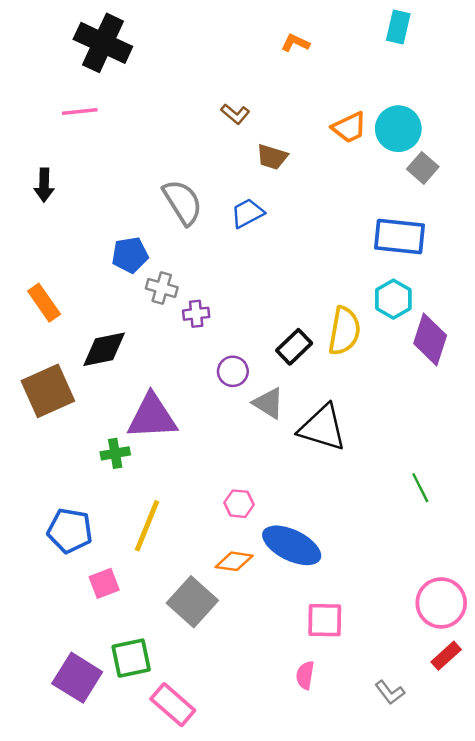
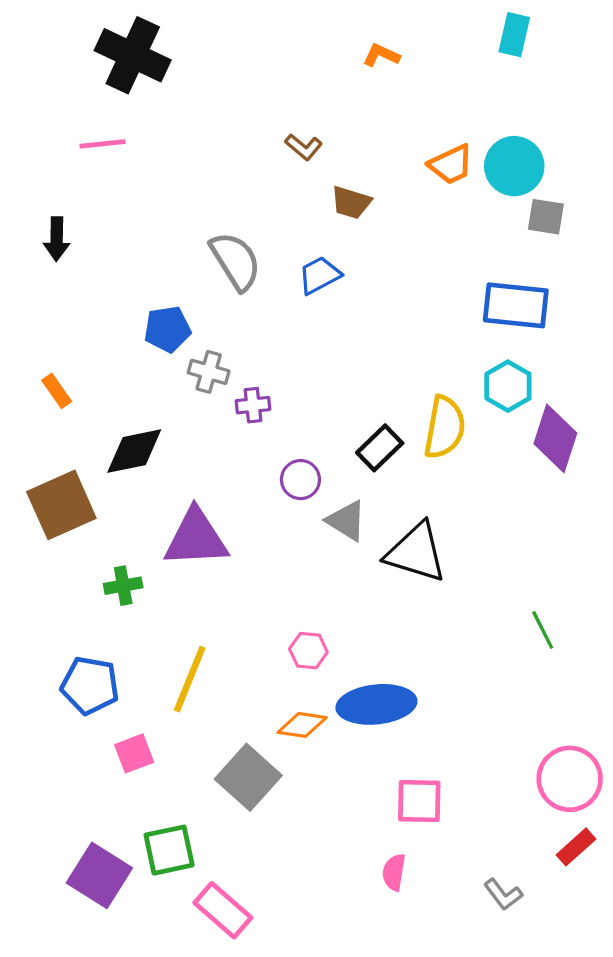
gray square: (423, 168) -> (546, 217), turned -32
orange rectangle: (44, 303) -> (57, 391), size x0.7
green cross: (115, 453) -> (123, 586), moved
blue ellipse: (292, 545) -> (376, 704), turned -32

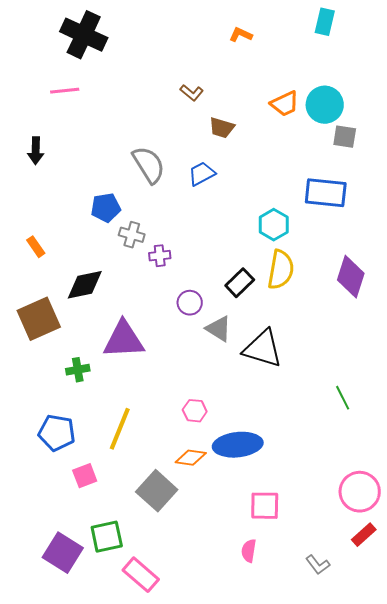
cyan hexagon: (508, 386) -> (274, 225), moved

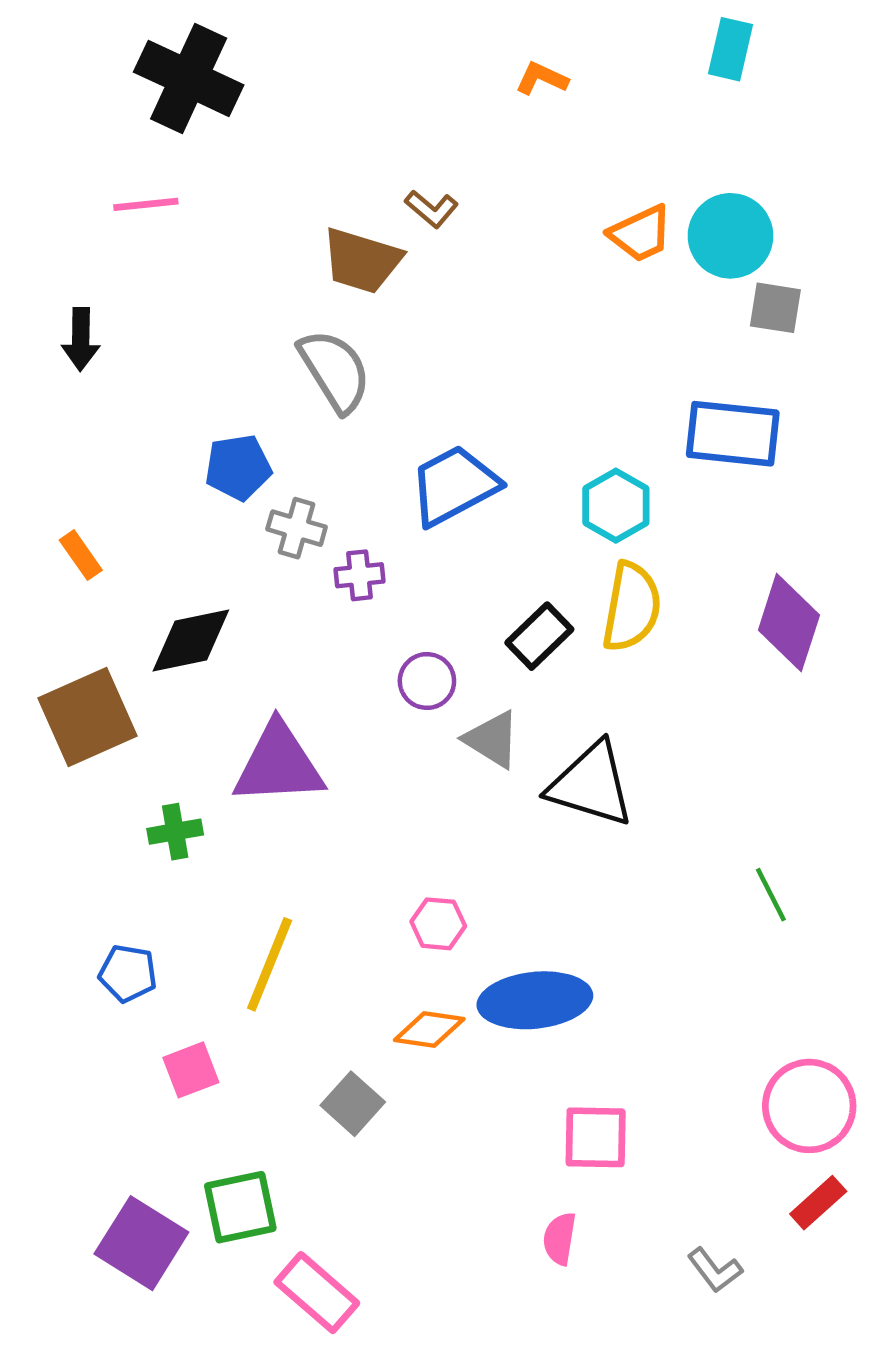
brown trapezoid: (222, 128) -> (362, 261), moved, size x1.4
blue trapezoid: (202, 174) -> (454, 485), moved, size x1.5
blue pentagon: (57, 433) -> (128, 973), size x0.7
gray square: (157, 491) -> (353, 1104), size x0.7

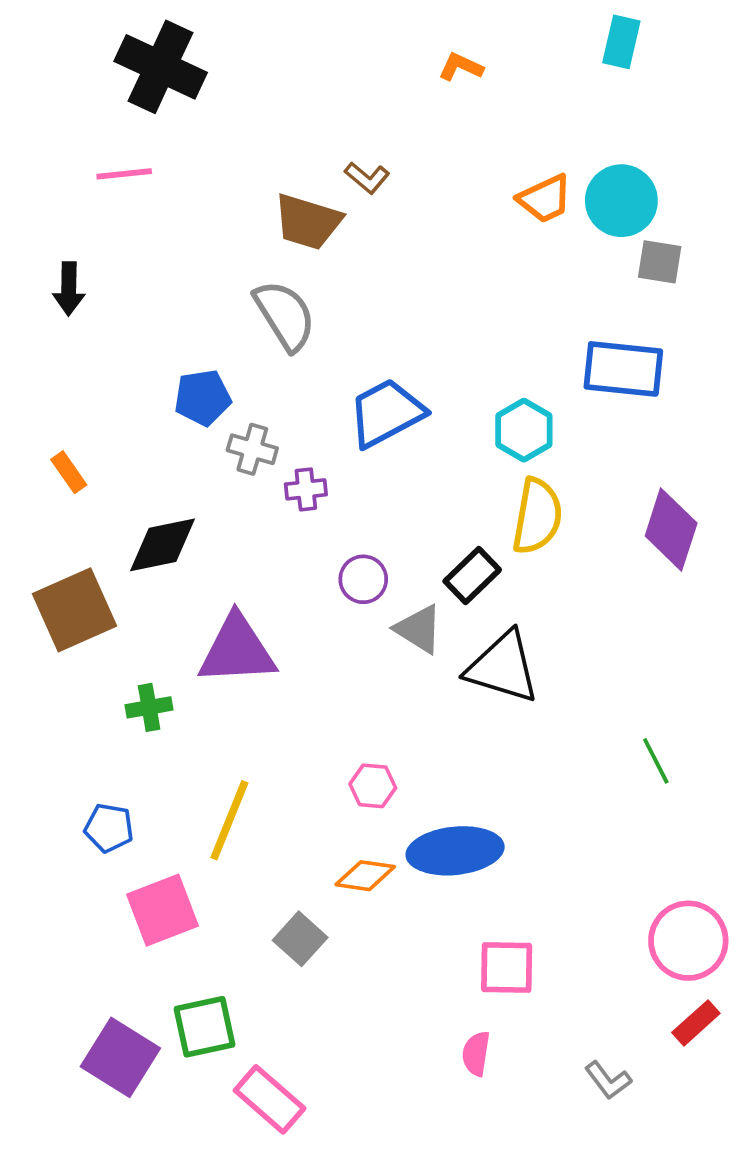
black rectangle: (539, 636) -> (472, 575), moved
pink square: (191, 1070) -> (162, 910), size x1.5

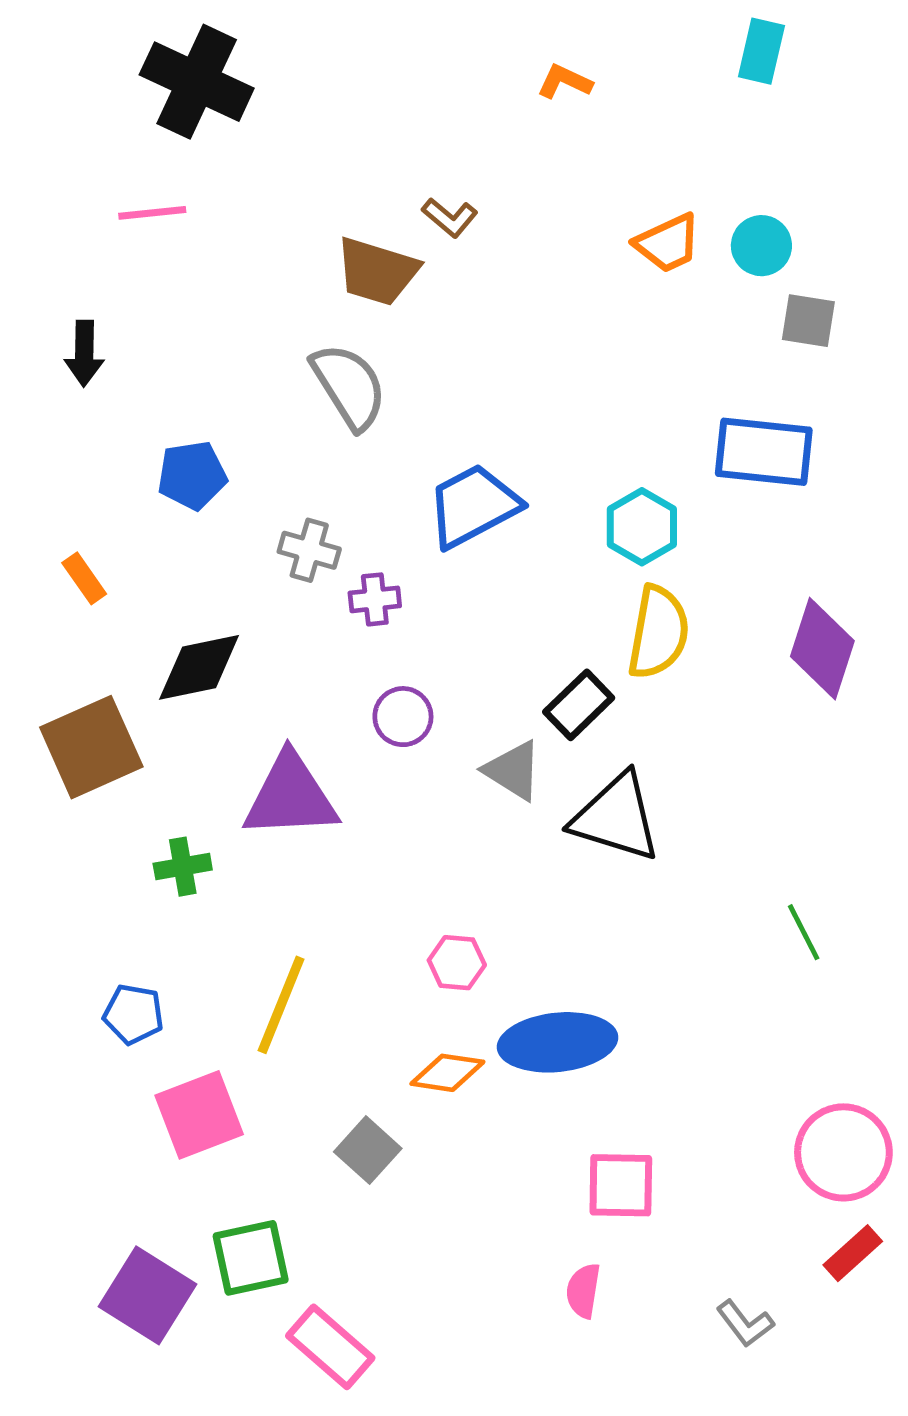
cyan circle: (621, 201) -> (761, 246), size x0.7
blue pentagon: (203, 398) -> (192, 475), moved
purple circle: (363, 579) -> (403, 717), moved

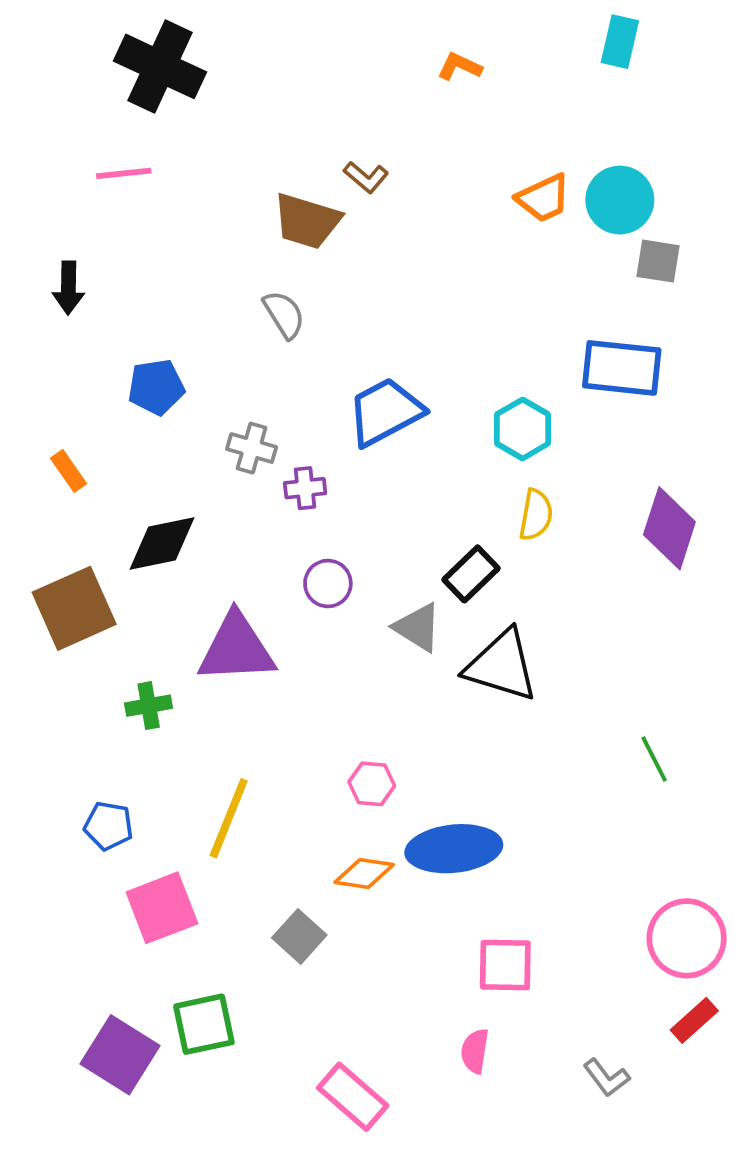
cyan circle: (761, 246) -> (620, 200), size x1.4
gray semicircle: (349, 386) -> (284, 314), size x0.7
yellow semicircle: (658, 632) -> (536, 515), size x0.7
pink rectangle: (330, 1347) -> (353, 1097), moved

